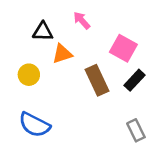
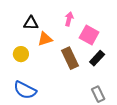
pink arrow: (82, 20) -> (69, 19), moved, turned 56

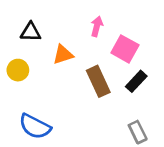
black triangle: (31, 23) -> (31, 32), moved
yellow circle: (21, 54) -> (18, 70), moved

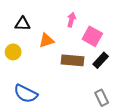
brown rectangle: (98, 81) -> (72, 60), turned -60

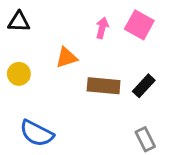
black triangle: (22, 24) -> (19, 22), moved
pink square: (92, 36) -> (139, 25), moved

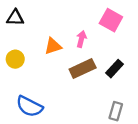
pink arrow: (102, 28) -> (81, 39), moved
brown rectangle: (104, 86) -> (83, 69), turned -30
gray rectangle: (145, 139) -> (116, 111), turned 42

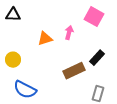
yellow circle: (15, 59) -> (13, 60), moved
brown rectangle: (83, 69) -> (74, 71), moved

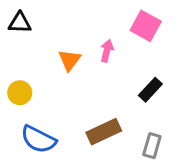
orange triangle: (45, 39) -> (70, 60), turned -35
brown rectangle: (74, 71) -> (104, 132), moved

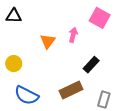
black rectangle: (150, 90) -> (91, 65), moved

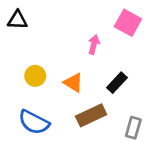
orange triangle: (48, 41) -> (73, 83), moved, turned -35
yellow circle: (14, 64) -> (35, 76), moved

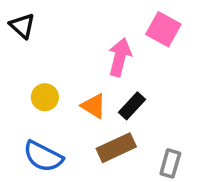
black triangle: (17, 20) -> (22, 26), turned 40
pink arrow: (94, 45) -> (120, 57), size x1.5
black rectangle: (117, 83) -> (132, 106), moved

